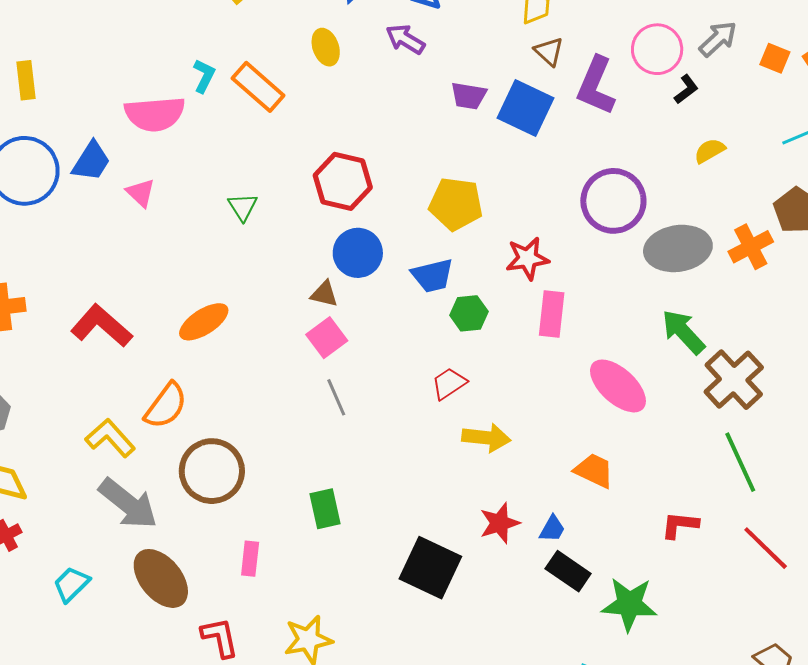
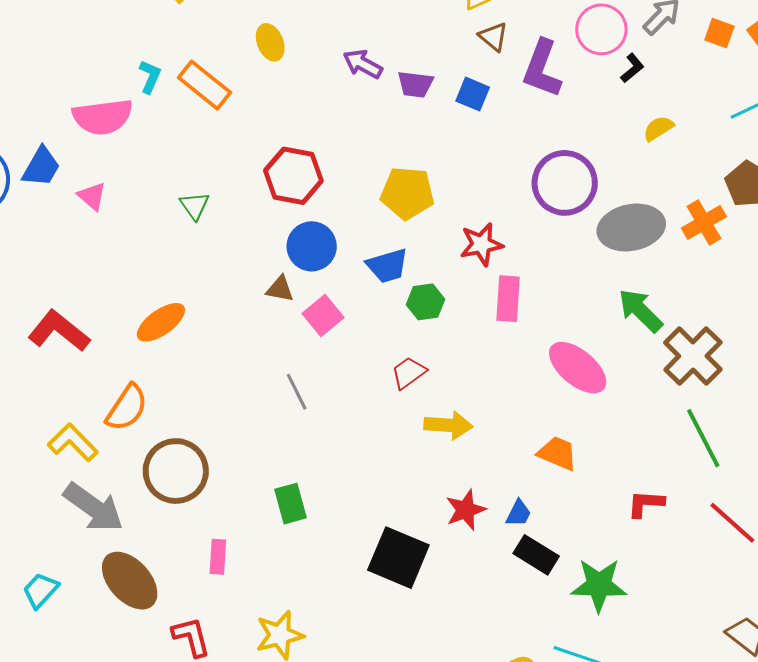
purple arrow: (405, 39) -> (363, 64), moved
blue square: (526, 108) -> (473, 94), size x0.6
pink square: (327, 338) -> (323, 316), moved

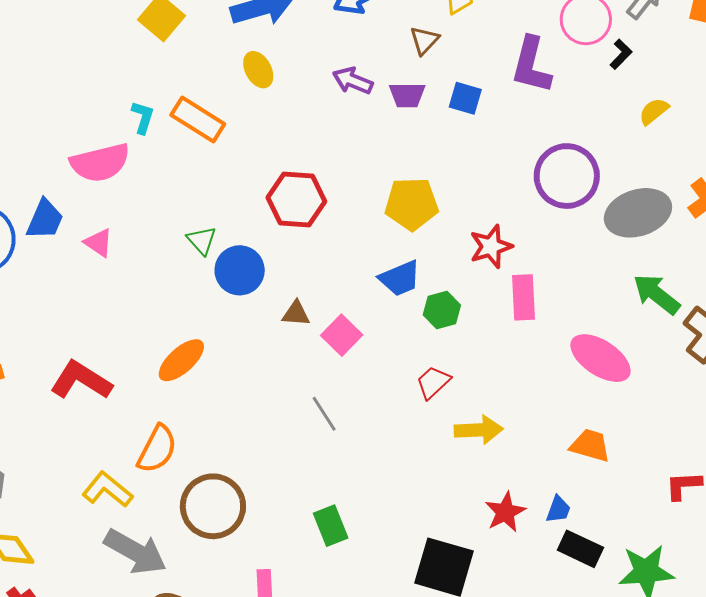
brown triangle: (493, 37) -> (424, 40), moved, turned 40
blue circle: (312, 246) -> (240, 270), moved

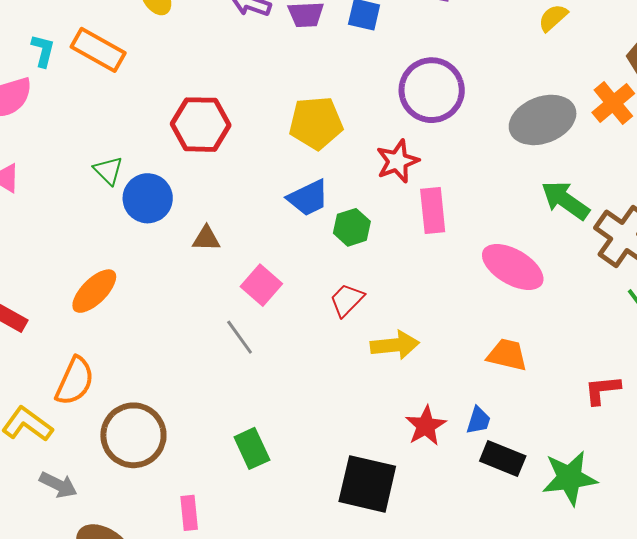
purple circle: (567, 176) -> (432, 90), moved
pink square: (342, 335) -> (261, 285), moved
gray arrow: (135, 552) -> (58, 485), size x0.6

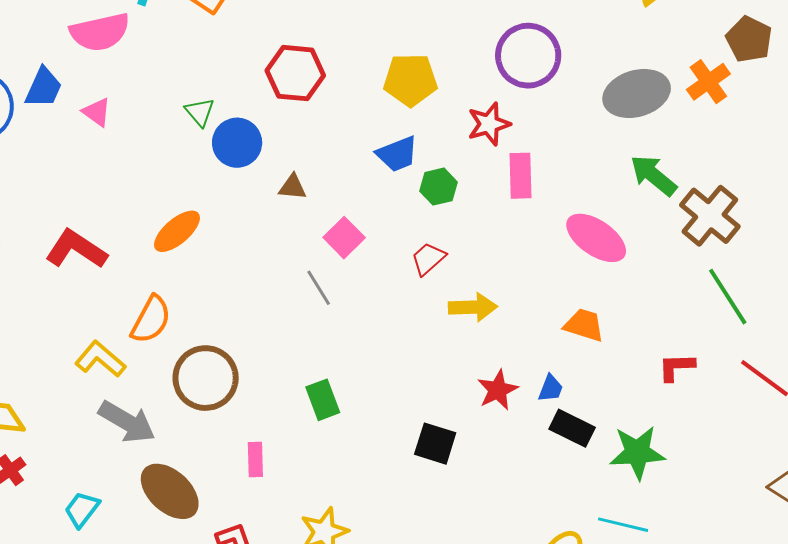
black square: (367, 484) -> (435, 444), size x0.7
gray arrow: (58, 485) -> (127, 422), size x1.5

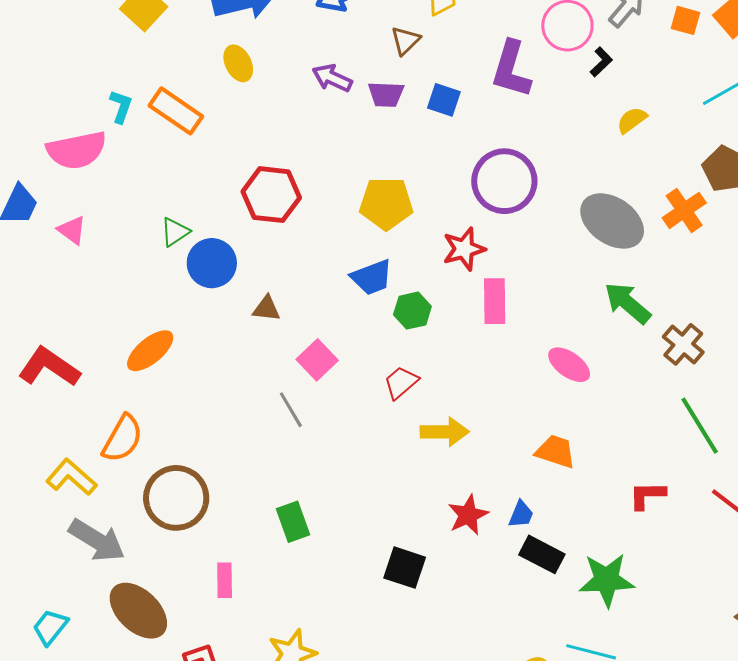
gray ellipse: (637, 93) -> (612, 221), turned 50
green triangle: (200, 112) -> (175, 232), turned 36
brown cross: (710, 216) -> (683, 344), size x0.7
pink ellipse: (596, 238) -> (569, 365), size x0.7

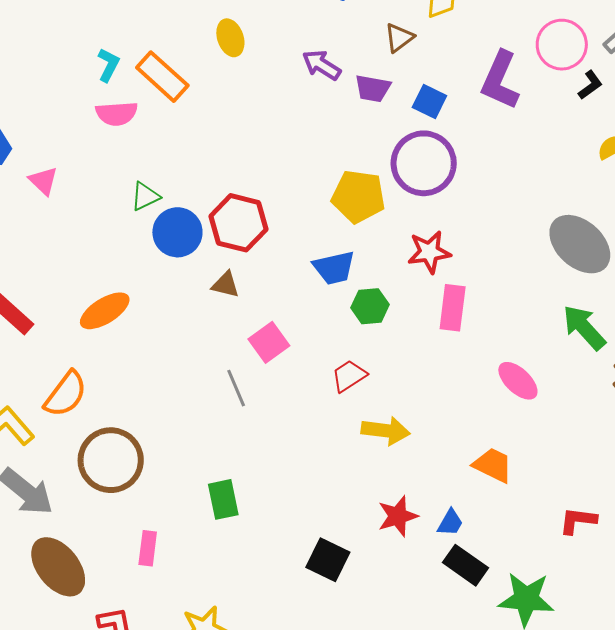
pink semicircle: (77, 150) -> (117, 114), moved, size x0.7
purple circle: (504, 181) -> (424, 163), moved
red hexagon: (271, 195) -> (238, 223), moved

